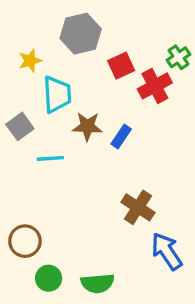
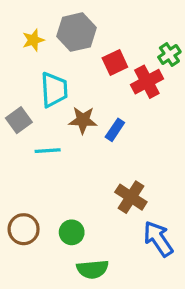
yellow star: (30, 61) -> (33, 40), moved
green circle: (49, 278) -> (72, 232), moved

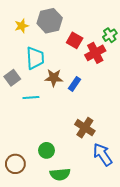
red square: (115, 63) -> (75, 40), turned -35
brown circle: (24, 229) -> (15, 164), moved

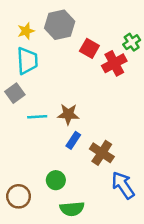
cyan trapezoid: (35, 58) -> (27, 61), moved
brown star: (54, 78) -> (68, 114), moved
blue rectangle: (75, 84) -> (73, 140), moved

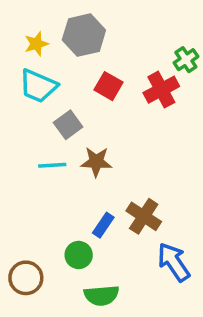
red square: (89, 48) -> (109, 86), moved
cyan trapezoid: (27, 61) -> (38, 86), turned 116
gray square: (15, 93) -> (68, 125), moved
blue rectangle: (73, 140) -> (103, 225), moved

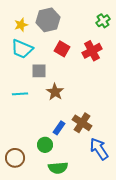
green cross: (186, 60) -> (103, 21), moved
gray square: (68, 125) -> (39, 71), turned 35
brown star: (96, 162) -> (55, 92), turned 30
cyan line: (52, 165) -> (20, 94), moved

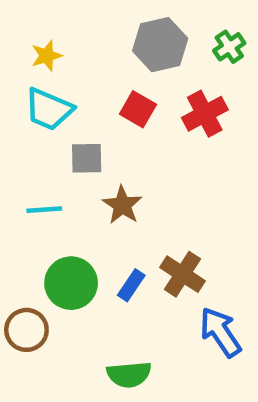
gray hexagon: (48, 20) -> (160, 45), moved
green circle: (45, 145) -> (71, 283), moved, size x1.5
brown circle: (15, 158) -> (26, 330), moved

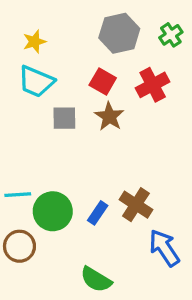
brown star: (122, 205) -> (109, 116), moved
cyan line: (44, 210) -> (18, 195), moved
green semicircle: (129, 374) -> (96, 279), turned 36

